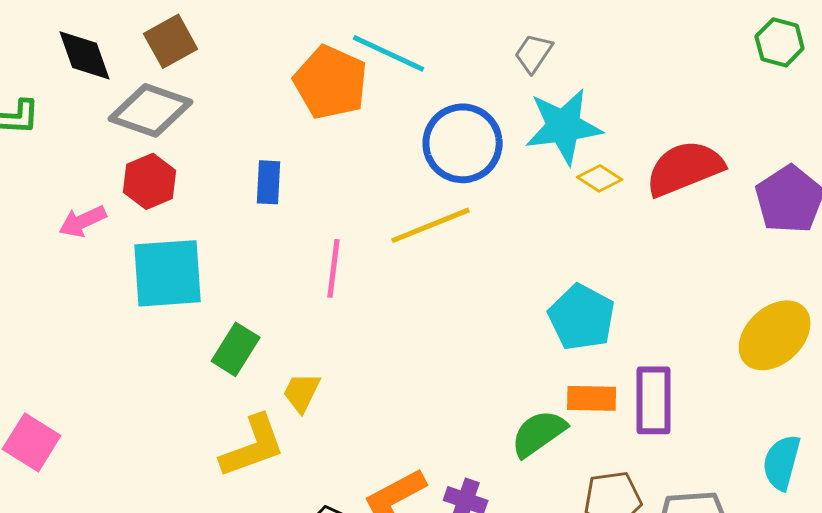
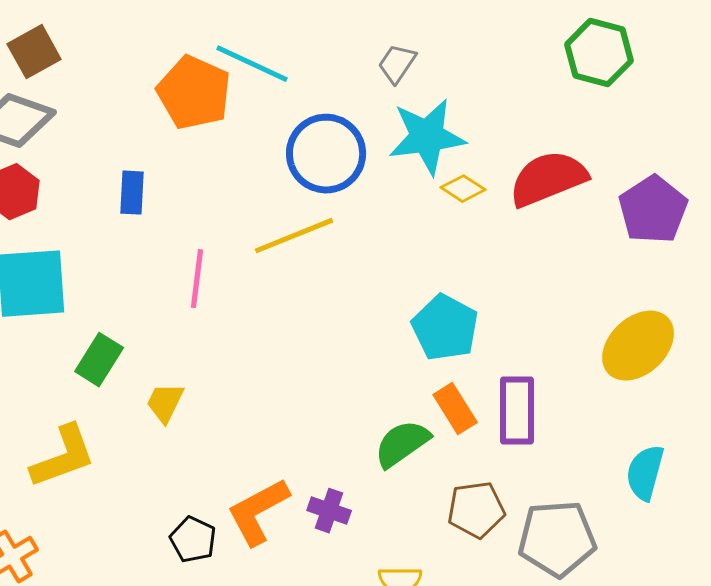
green hexagon: (780, 42) -> (599, 53), moved, size x1.4
orange rectangle: (592, 398) -> (455, 409), turned 57
yellow L-shape: (253, 446) -> (63, 457), moved

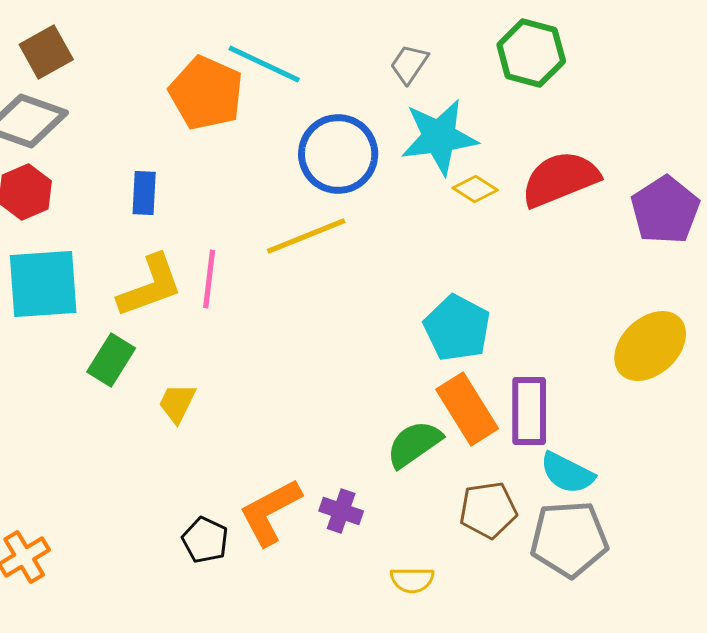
green hexagon: (599, 53) -> (531, 53), moved
orange rectangle: (455, 409) -> (467, 409), size x1.4
yellow L-shape: (63, 457) -> (150, 286), moved
cyan semicircle: (645, 473) -> (567, 473), moved, turned -78

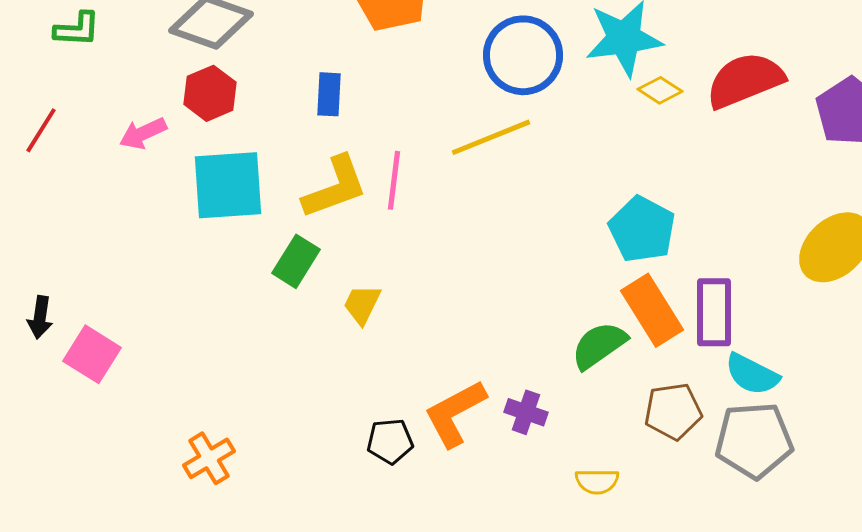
black pentagon: (205, 540) -> (390, 441), turned -30

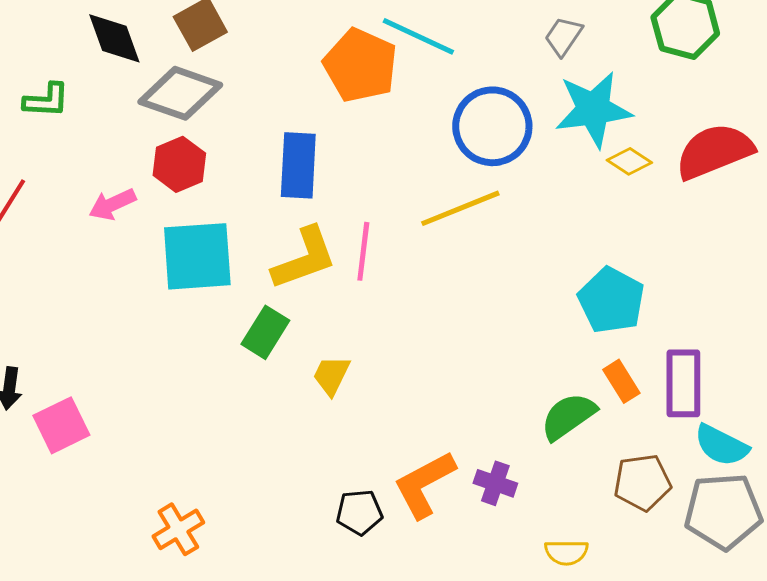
blue rectangle: (329, 94) -> (298, 165), size x1.5
orange rectangle: (652, 310) -> (621, 381), size x0.6
pink square: (92, 354) -> (61, 425), turned 32

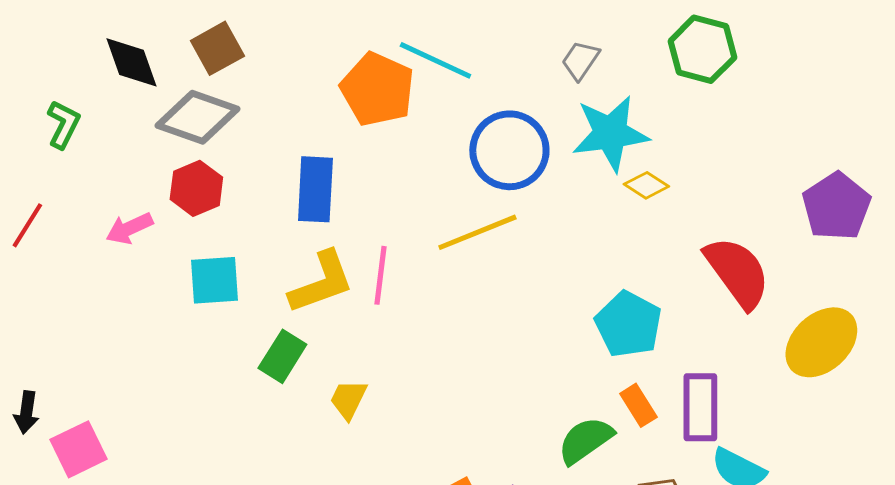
green L-shape: (46, 100) -> (63, 124), turned -66
red semicircle: (714, 151) -> (737, 272), moved, turned 76
cyan square: (197, 256) -> (214, 280), size x0.7

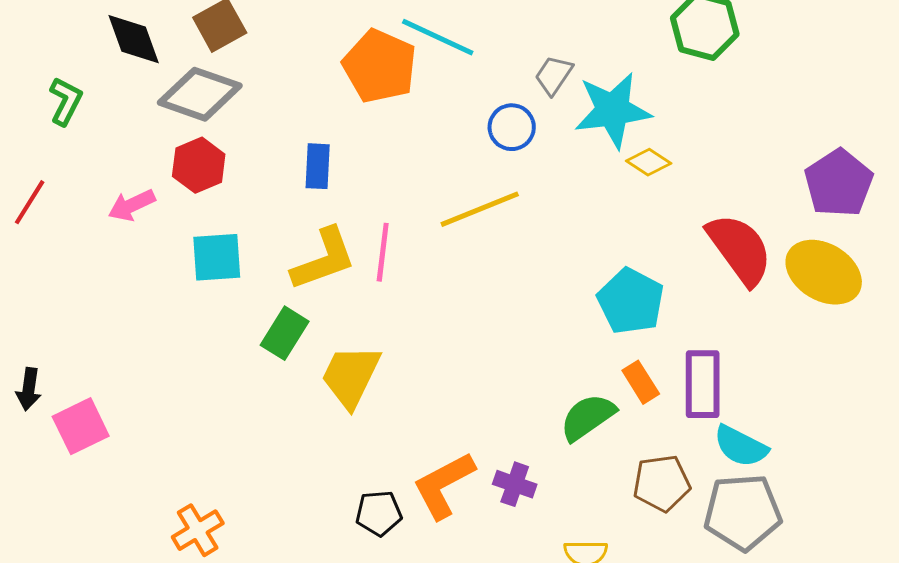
gray trapezoid: (580, 60) -> (554, 75), moved
blue circle: (509, 150) -> (512, 127), size x0.6
blue rectangle: (315, 189) -> (318, 166), size x0.7
yellow ellipse: (821, 342) -> (824, 272), moved, turned 74
yellow trapezoid: (348, 399) -> (351, 376), size x1.6

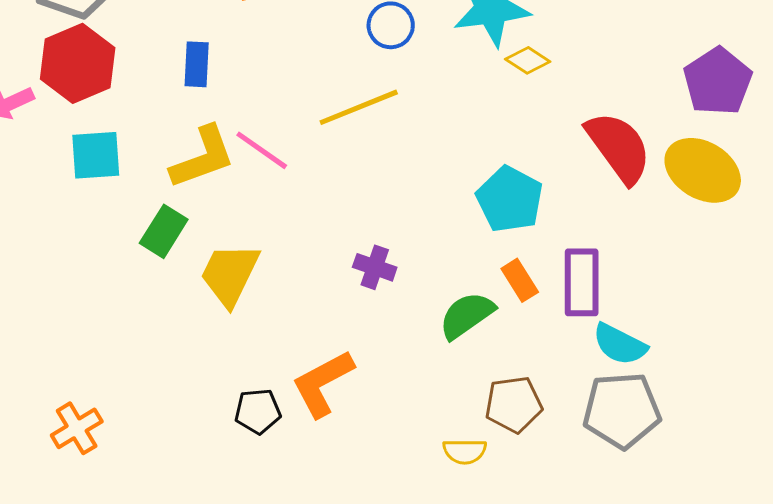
red hexagon: (199, 165) -> (78, 63), size x1.4
pink line: (383, 252) -> (262, 150), turned -62
brown pentagon: (662, 483) -> (514, 404), moved
purple cross: (515, 484) -> (375, 267), moved

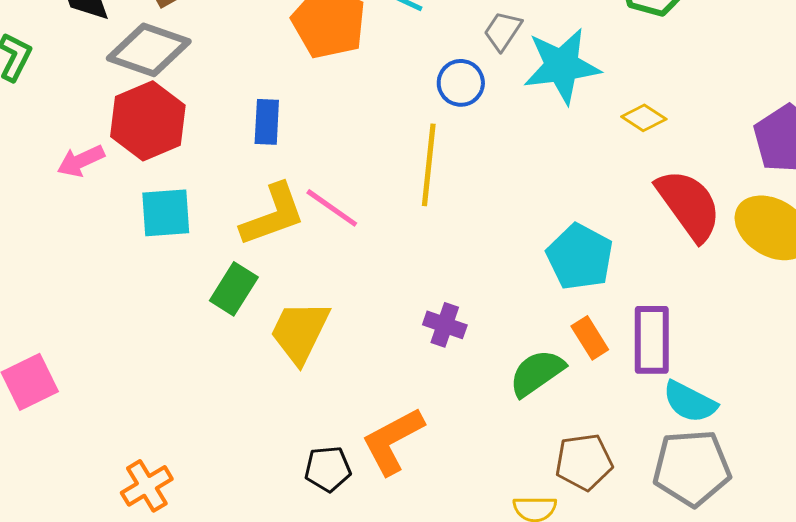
yellow diamond: (528, 60) -> (644, 118), moved
yellow line: (359, 107) -> (429, 165), turned -62

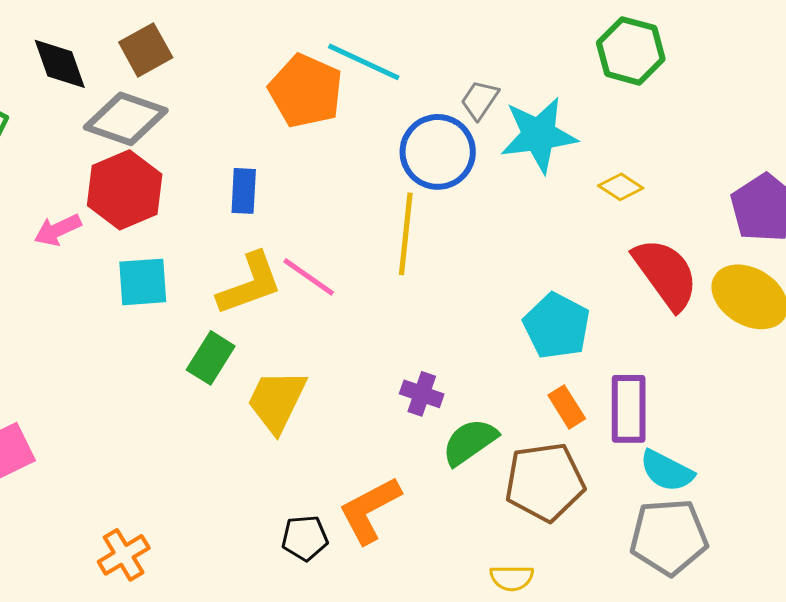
blue circle: (461, 83) -> (438, 152), size x1.6
green semicircle: (537, 373) -> (470, 442), moved
brown pentagon: (584, 462) -> (545, 482), moved, size x1.4

